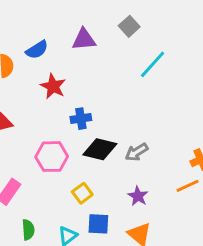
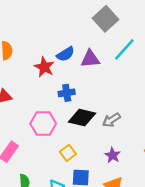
gray square: (129, 26) -> (105, 19), size x1.5
purple triangle: (84, 40) -> (90, 59), moved
blue semicircle: (37, 50) -> (66, 54), moved

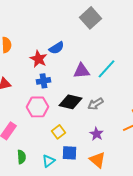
cyan line: (124, 49) -> (106, 69), moved
purple triangle: (90, 59) -> (82, 71), moved
blue cross: (67, 93) -> (44, 81), moved

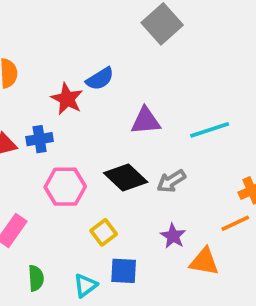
cyan line: (106, 69) -> (210, 130), moved, turned 30
blue cross: (44, 81) -> (40, 139), moved
black diamond: (70, 102) -> (126, 178), turned 30
orange triangle: (98, 160) -> (204, 262), moved, turned -30

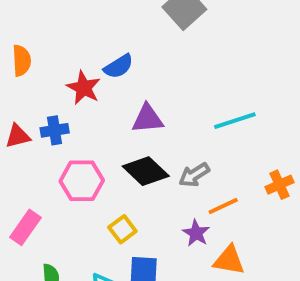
purple triangle: (146, 121) -> (148, 119), moved
orange line: (235, 223) -> (223, 206), moved

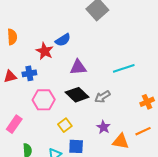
orange line: (223, 206) -> (143, 131), moved

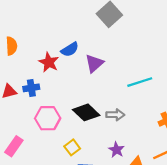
purple triangle: (78, 67) -> (94, 63), moved, turned -36
gray arrow: (102, 97) -> (115, 115), turned -147

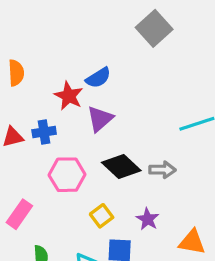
purple triangle: (94, 63) -> (100, 119), moved
purple star: (116, 150) -> (148, 219), moved

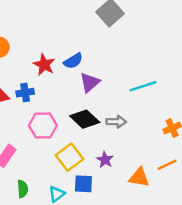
blue semicircle: (98, 78) -> (73, 61), moved
purple triangle: (100, 119) -> (90, 82), moved
yellow square: (102, 216) -> (69, 157), size x1.5

